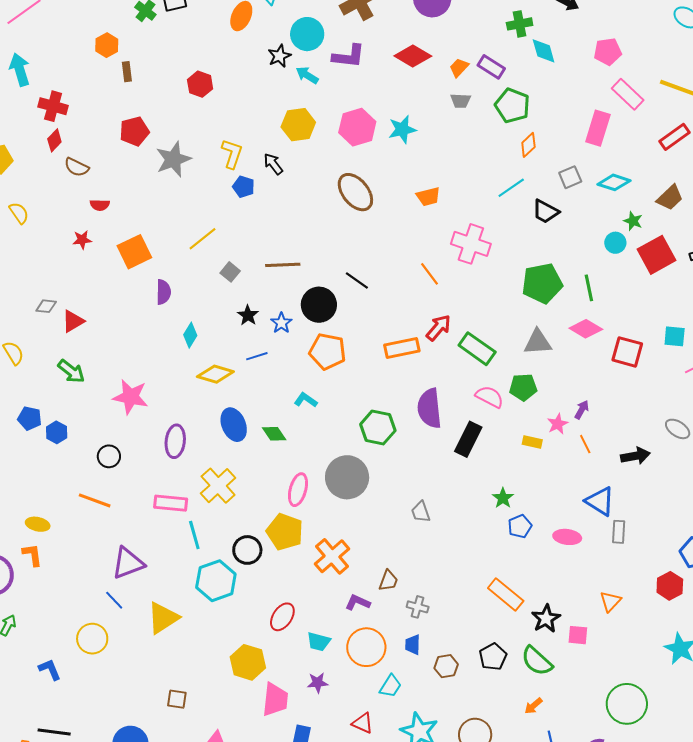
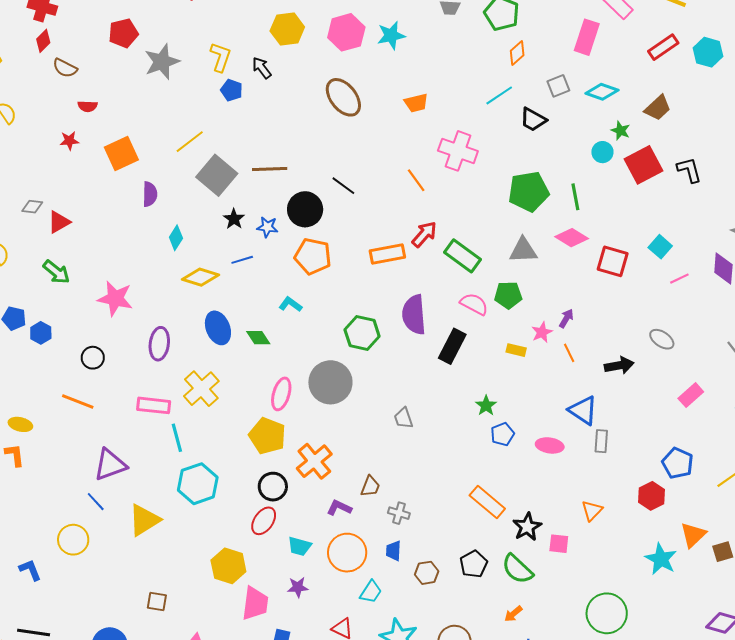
gray square: (230, 272) -> (217, 175), size x2.0
blue star: (281, 323) -> (267, 227), turned -30
cyan square: (675, 336) -> (660, 247), turned 35
black circle: (247, 550) -> (273, 487), moved

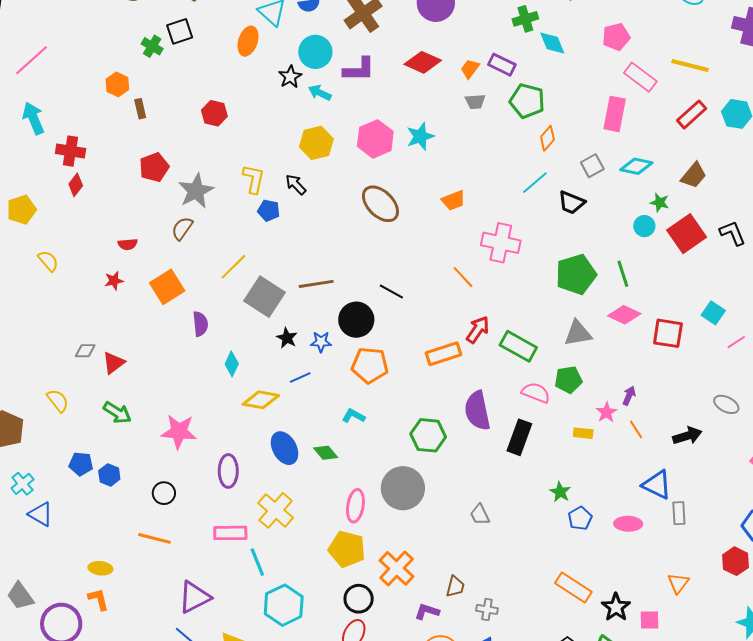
brown semicircle: (65, 68) -> (182, 228), moved, turned 105

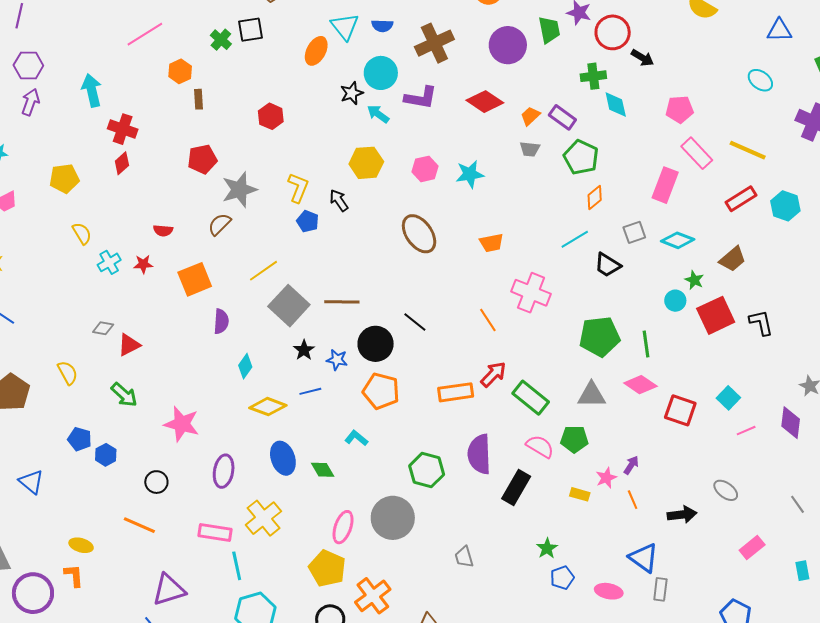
pink line: (32, 60) -> (145, 34), moved
pink hexagon: (375, 139) -> (425, 169), size x0.7
cyan cross: (23, 484) -> (109, 262), moved

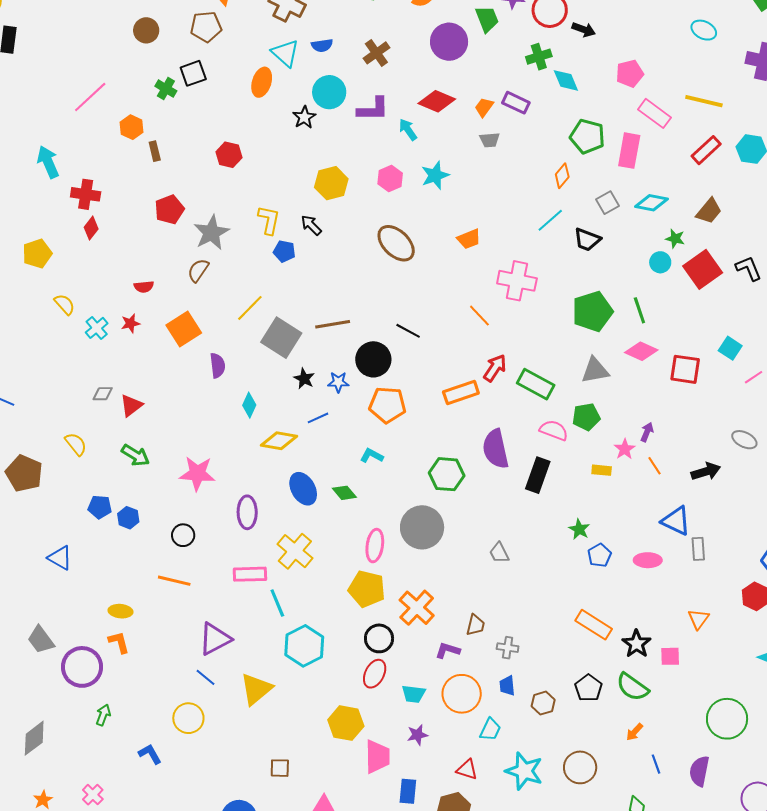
brown cross: (434, 43) -> (376, 53), size x0.7
cyan arrow: (378, 114) -> (408, 130), moved, turned 30
green pentagon: (581, 157) -> (587, 136), moved

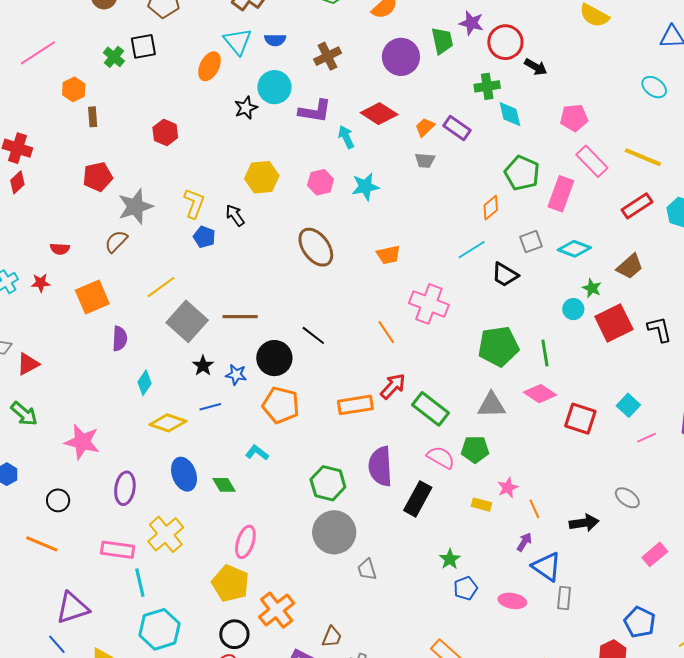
purple arrow: (647, 432) -> (524, 542), moved
gray circle: (422, 527) -> (334, 532), moved

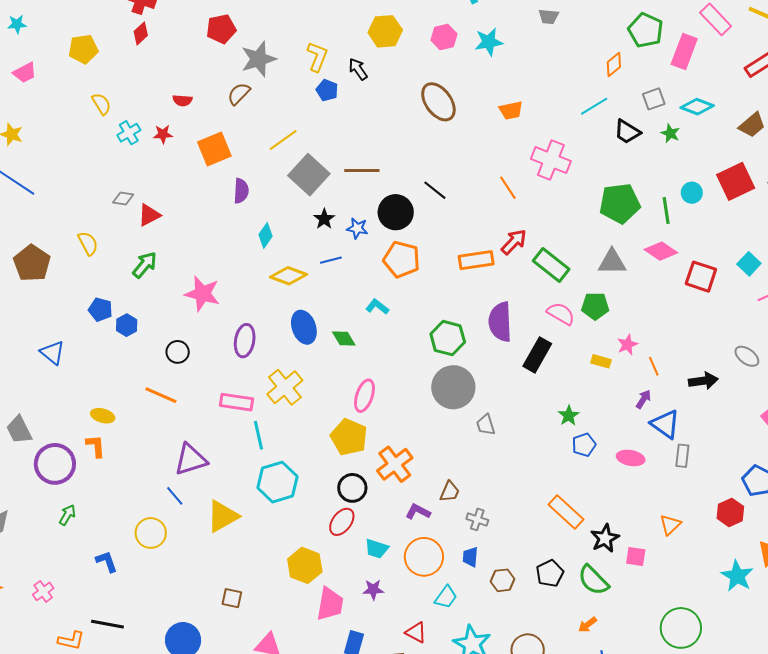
green star: (592, 288) -> (670, 133), moved
cyan circle: (573, 309) -> (692, 193), moved
green arrow: (24, 414) -> (145, 265), turned -92

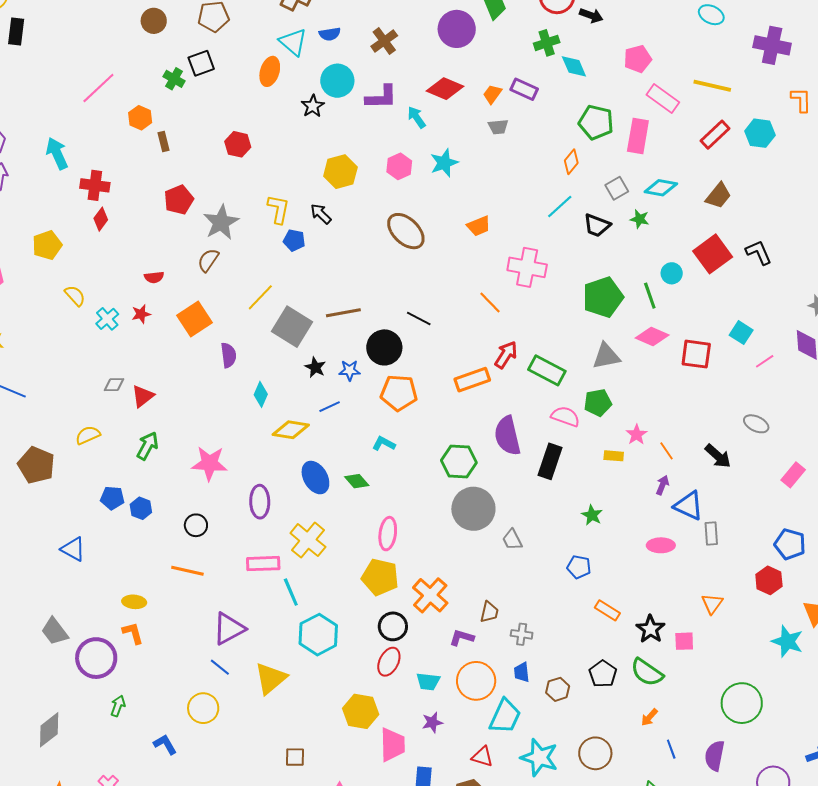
yellow semicircle: (88, 243) -> (88, 435), turned -75
black arrow: (703, 381) -> (718, 456), turned 60
blue pentagon: (584, 445) -> (579, 567), moved, turned -30
orange rectangle: (566, 512) -> (607, 610), size x0.7
cyan trapezoid: (446, 597) -> (505, 716), size x1.5

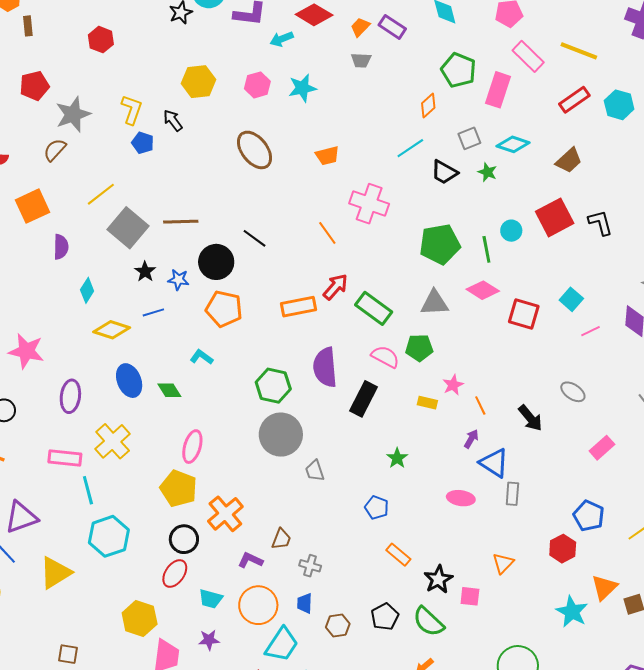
cyan arrow: (417, 117) -> (282, 39), turned -85

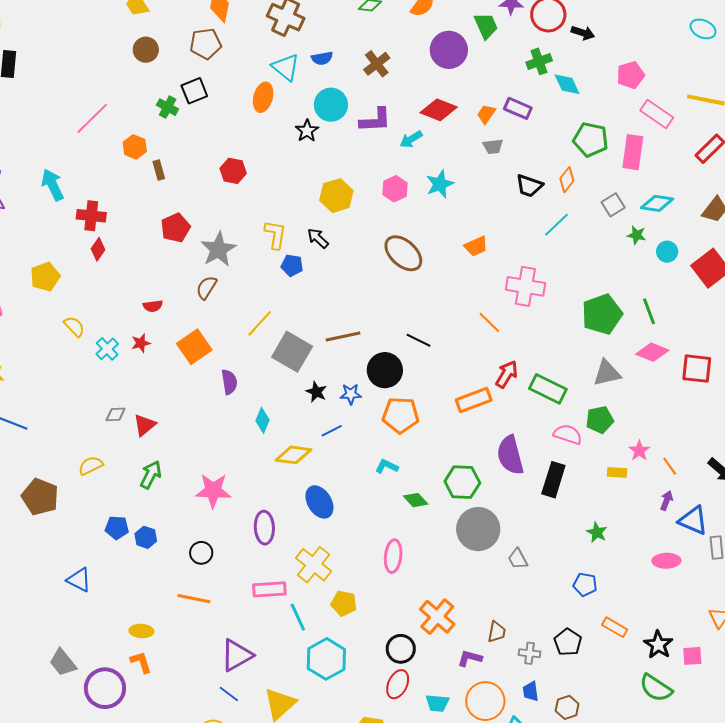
black trapezoid: (444, 172) -> (529, 186), moved
cyan circle: (511, 231) -> (667, 252), moved
green diamond: (169, 390) -> (416, 500), moved
yellow pentagon: (179, 488) -> (344, 603), moved, size x0.7
black pentagon: (385, 617) -> (568, 642), moved

